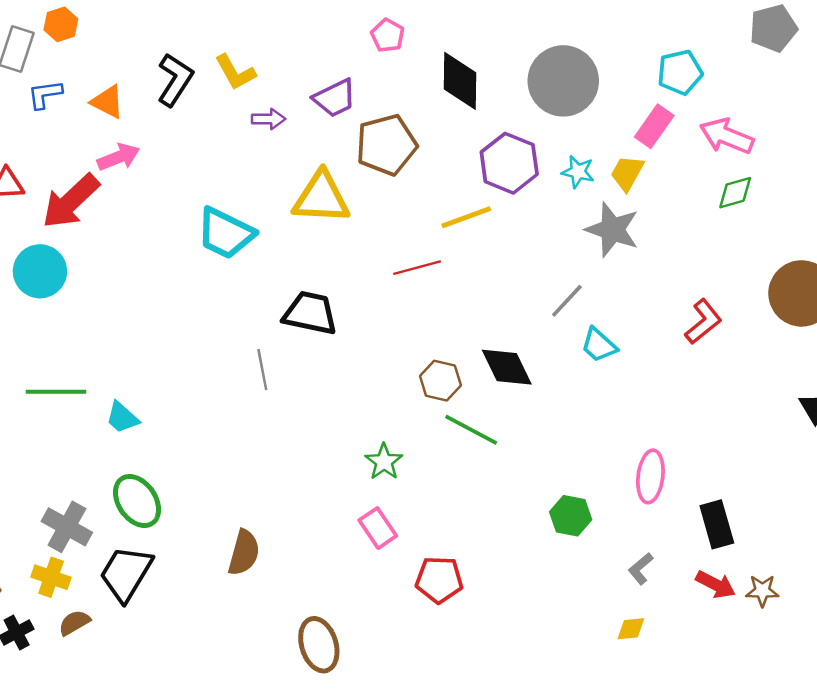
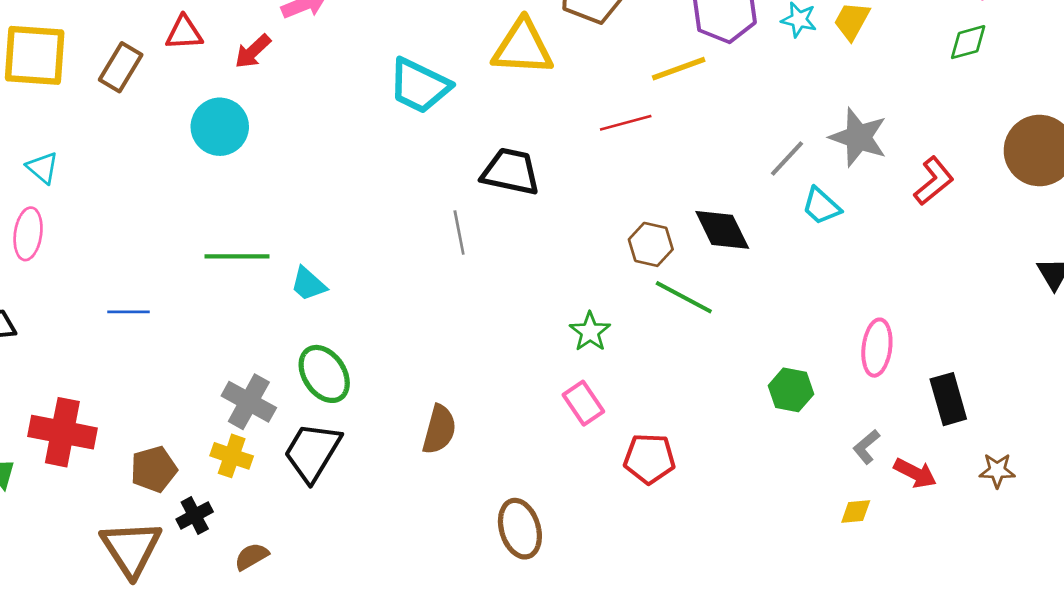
red arrow: (71, 201) -> (253, 51), size x0.6
gray star: (612, 230) -> (858, 137), moved
red arrow: (716, 585) -> (915, 473), moved
brown semicircle: (74, 623) -> (251, 556), moved

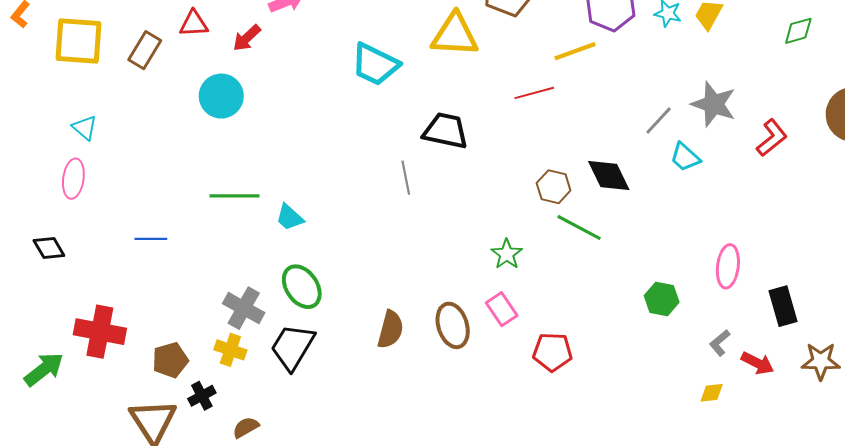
brown star: (997, 470) -> (821, 361), size x1.4
brown ellipse: (520, 529) -> (453, 325), moved

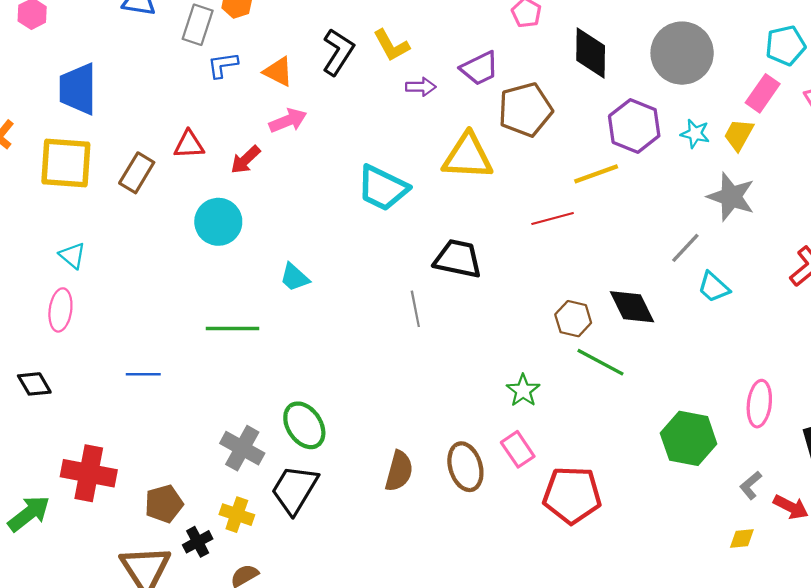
gray star: (714, 104) -> (731, 197), moved
cyan trapezoid: (290, 217) -> (295, 277), moved
green hexagon: (662, 299) -> (689, 438), size x1.5
yellow cross: (230, 350) -> (237, 515), moved
red pentagon: (553, 352) -> (572, 495), size x1.4

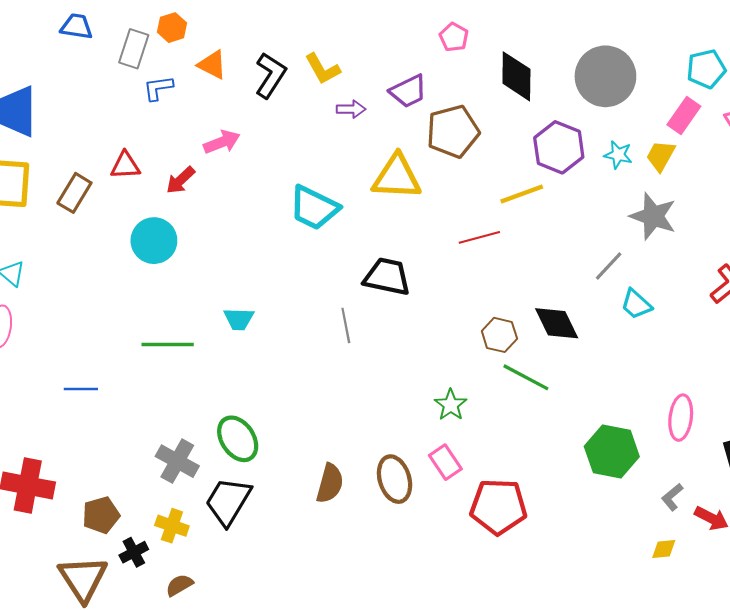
orange triangle: (278, 72) -> (212, 65), moved
cyan trapezoid: (295, 277) -> (239, 319), moved, turned -40

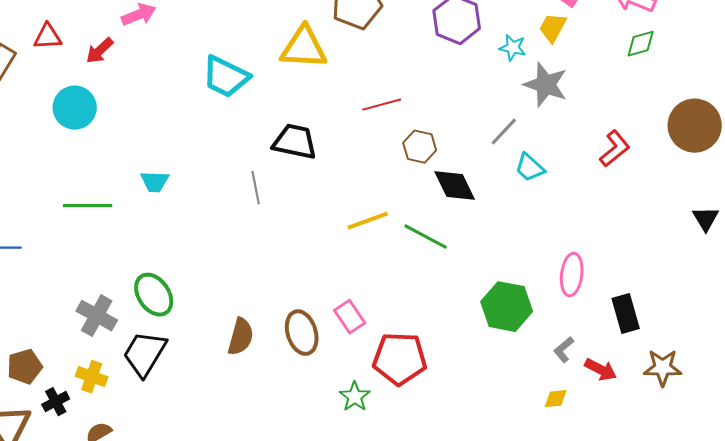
cyan star: (618, 155) -> (513, 48), moved
yellow line: (522, 194) -> (368, 221), moved
brown hexagon: (499, 335) -> (420, 147), moved
green star: (451, 405) -> (355, 397), moved

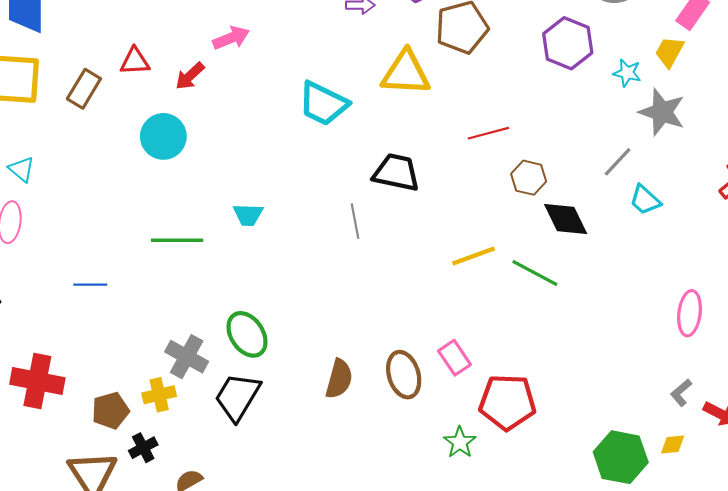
green hexagon: (507, 307) -> (621, 457), moved
yellow cross: (92, 377) -> (159, 395), moved, turned -32

